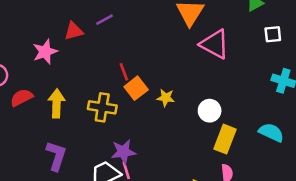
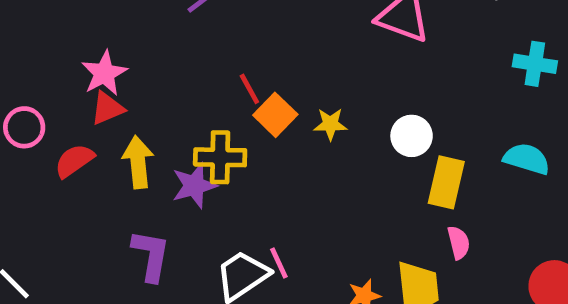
red triangle: (74, 31) -> (107, 108), moved
purple star: (123, 152) -> (194, 186), moved

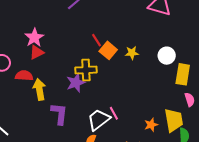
red semicircle: (74, 161) -> (24, 76), turned 42
yellow arrow: (138, 162) -> (39, 89), moved

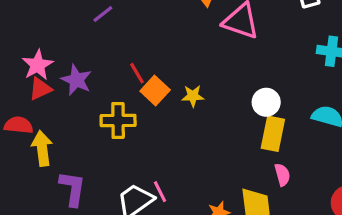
white circle: (167, 56) -> (266, 102), moved
purple star: (76, 83) -> (76, 80), moved, turned -30

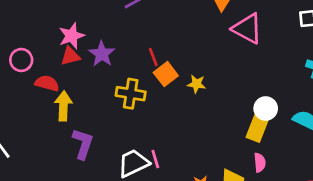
white circle: (266, 102) -> (266, 108), moved

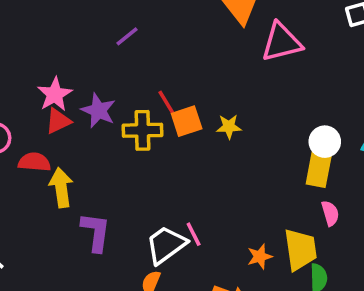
pink triangle: (247, 29) -> (281, 42), turned -32
orange square: (166, 74) -> (187, 121), turned 30
yellow cross: (131, 94) -> (142, 130), moved

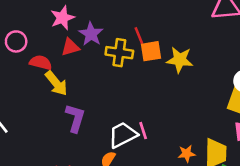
red triangle: (58, 121) -> (70, 47), moved
yellow star: (229, 127) -> (180, 60), size x1.5
yellow arrow: (61, 188) -> (56, 83), turned 140

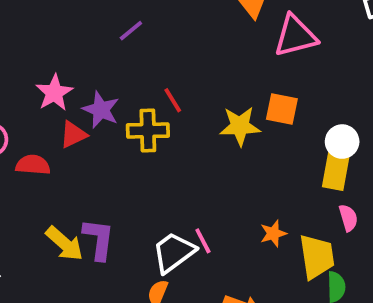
orange square: (151, 51) -> (282, 109), moved, turned 30
yellow arrow: (56, 83) -> (65, 244), moved
orange star: (187, 154) -> (273, 233), moved

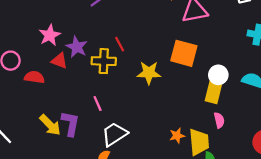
orange square: (282, 109) -> (184, 53), size x1.4
yellow star: (240, 126) -> (149, 73), moved
red triangle: (73, 135) -> (59, 61), turned 42
orange star: (273, 233) -> (177, 136), moved
pink line: (203, 241) -> (98, 104), moved

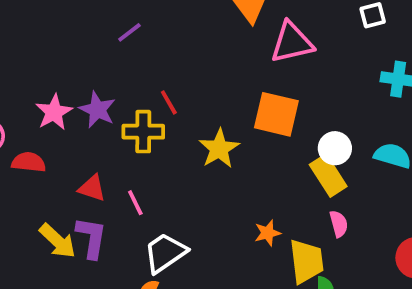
pink star: (50, 35) -> (54, 112), moved
red triangle: (59, 61) -> (92, 188), moved
yellow star: (149, 73) -> (219, 149), turned -30
yellow rectangle: (214, 91) -> (328, 176), turned -45
orange star: (177, 136) -> (268, 233), moved

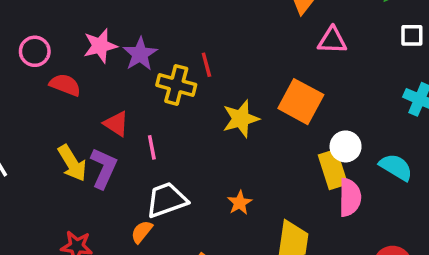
pink triangle: (292, 42) -> (332, 40), size x0.7
pink semicircle: (339, 224) -> (350, 197), moved, size x1.5
orange star: (268, 233) -> (240, 203), moved, turned -30

